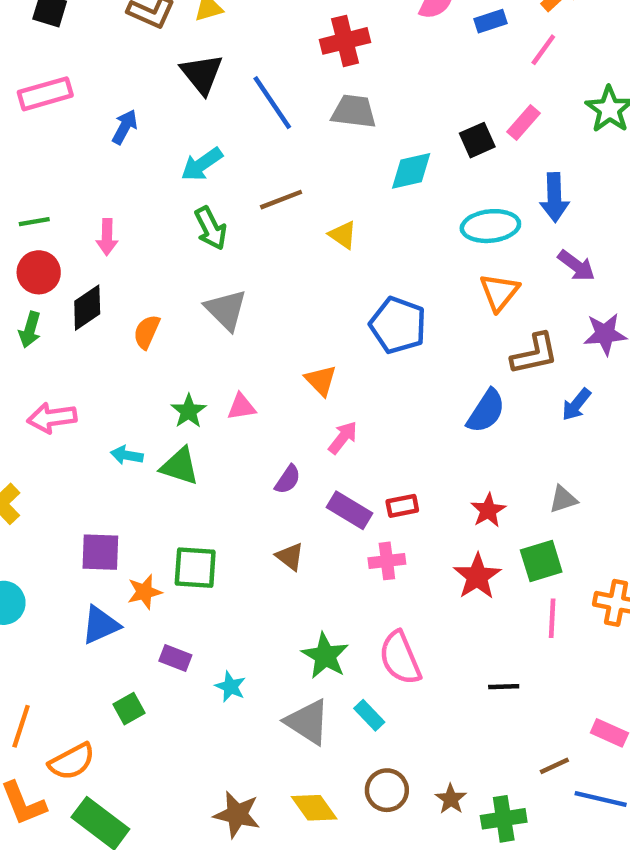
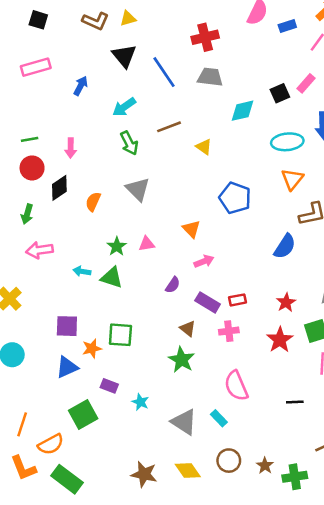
green arrow: (30, 330) -> (27, 214), moved
pink arrow: (343, 438) -> (204, 261), turned 30
brown triangle: (290, 557) -> (188, 329), moved
green star: (325, 656) -> (181, 360), moved
green square: (129, 709) -> (83, 414), size x1.6

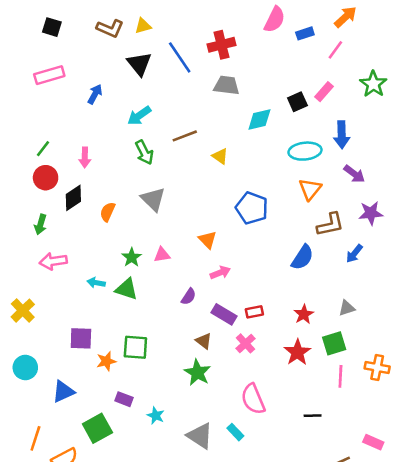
blue line: (164, 72) -> (180, 57), moved
green line: (30, 139) -> (43, 149), turned -42
pink cross: (229, 331) -> (246, 343), turned -36
blue triangle: (67, 367) -> (63, 392), moved

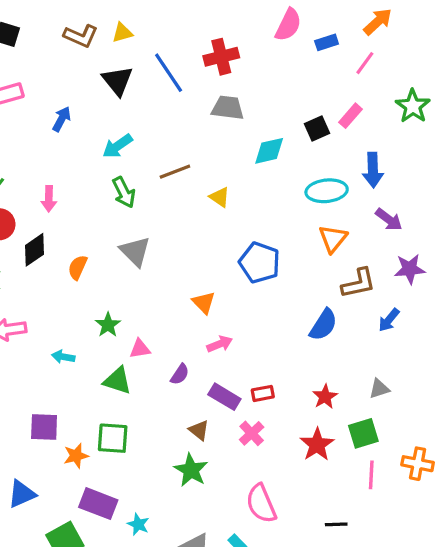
pink triangle: (162, 255) -> (140, 349), moved
green triangle: (127, 289) -> (117, 381), moved
purple rectangle: (124, 399) -> (98, 504), size x1.6

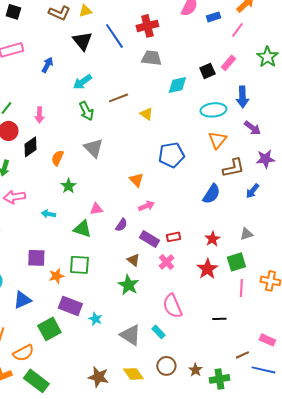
blue pentagon: (260, 263) -> (171, 155), turned -30
green star: (108, 325) -> (68, 186), moved

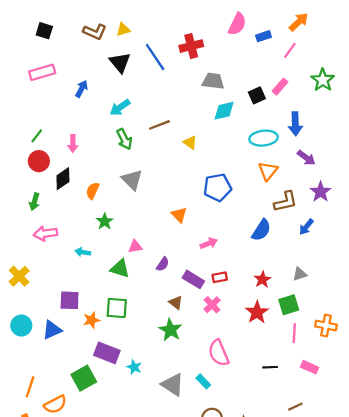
gray trapezoid: (151, 58) -> (213, 81), moved
purple star: (265, 159) -> (321, 192), turned -30
pink arrow: (146, 206) -> (209, 243), moved
blue triangle: (22, 300) -> (52, 330), moved
pink rectangle: (267, 340) -> (310, 367), moved

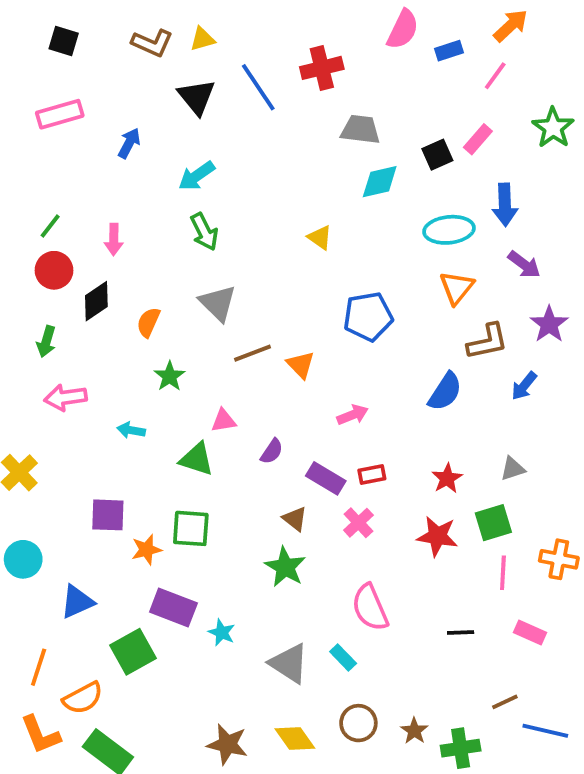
brown line: (159, 125) -> (252, 353), moved
red star: (257, 312) -> (437, 536), turned -30
blue triangle: (52, 330) -> (77, 602), moved

